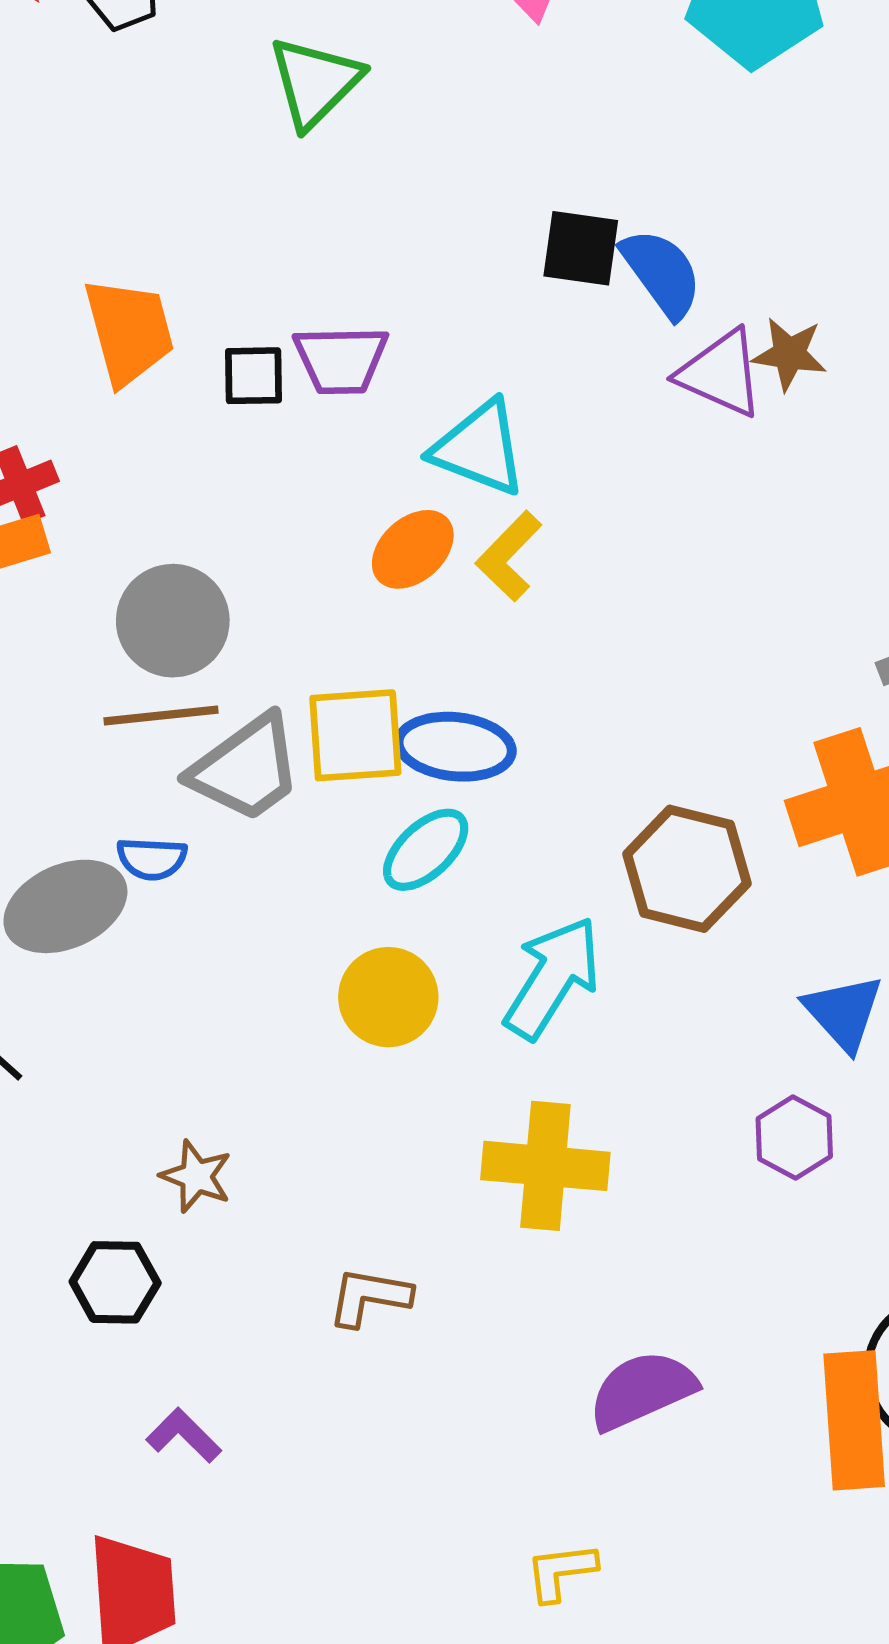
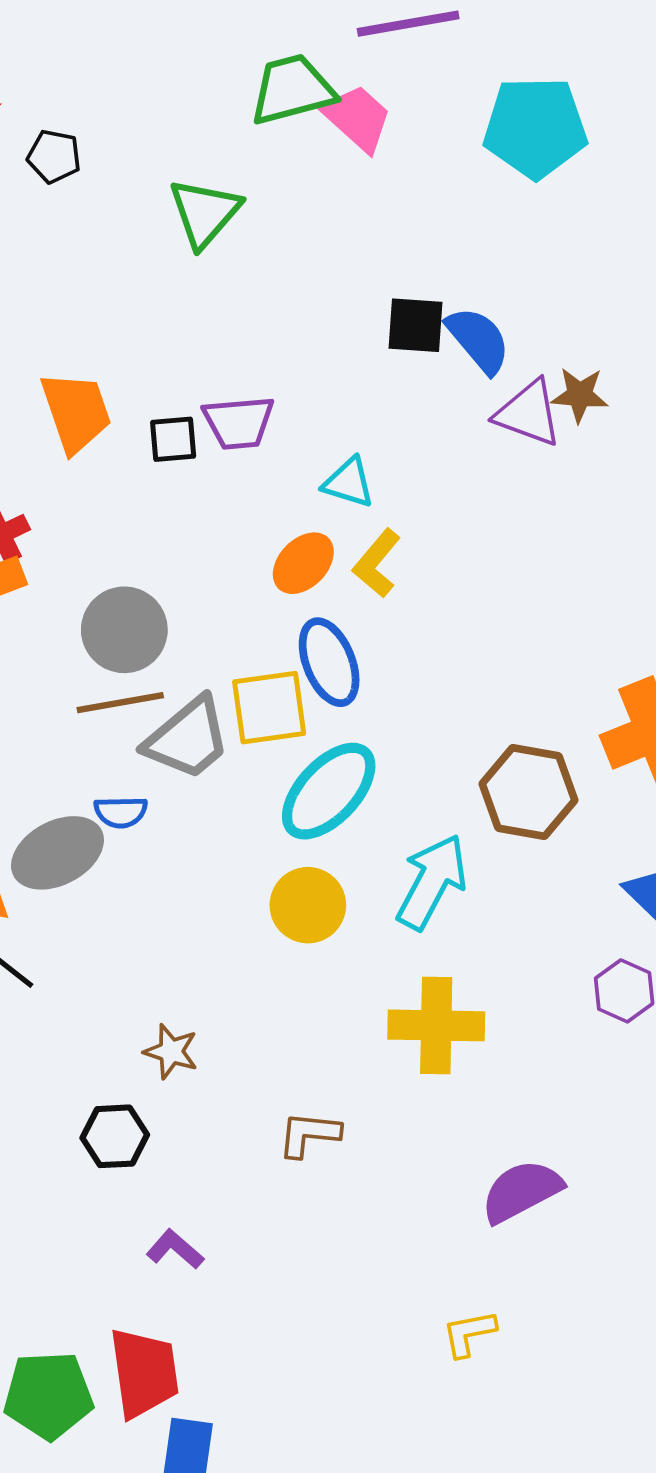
cyan triangle: (479, 448) -> (349, 483), size x0.7
blue ellipse: (455, 747) -> (329, 662), moved, turned 66
cyan ellipse: (426, 850) -> (329, 791), size x1.5

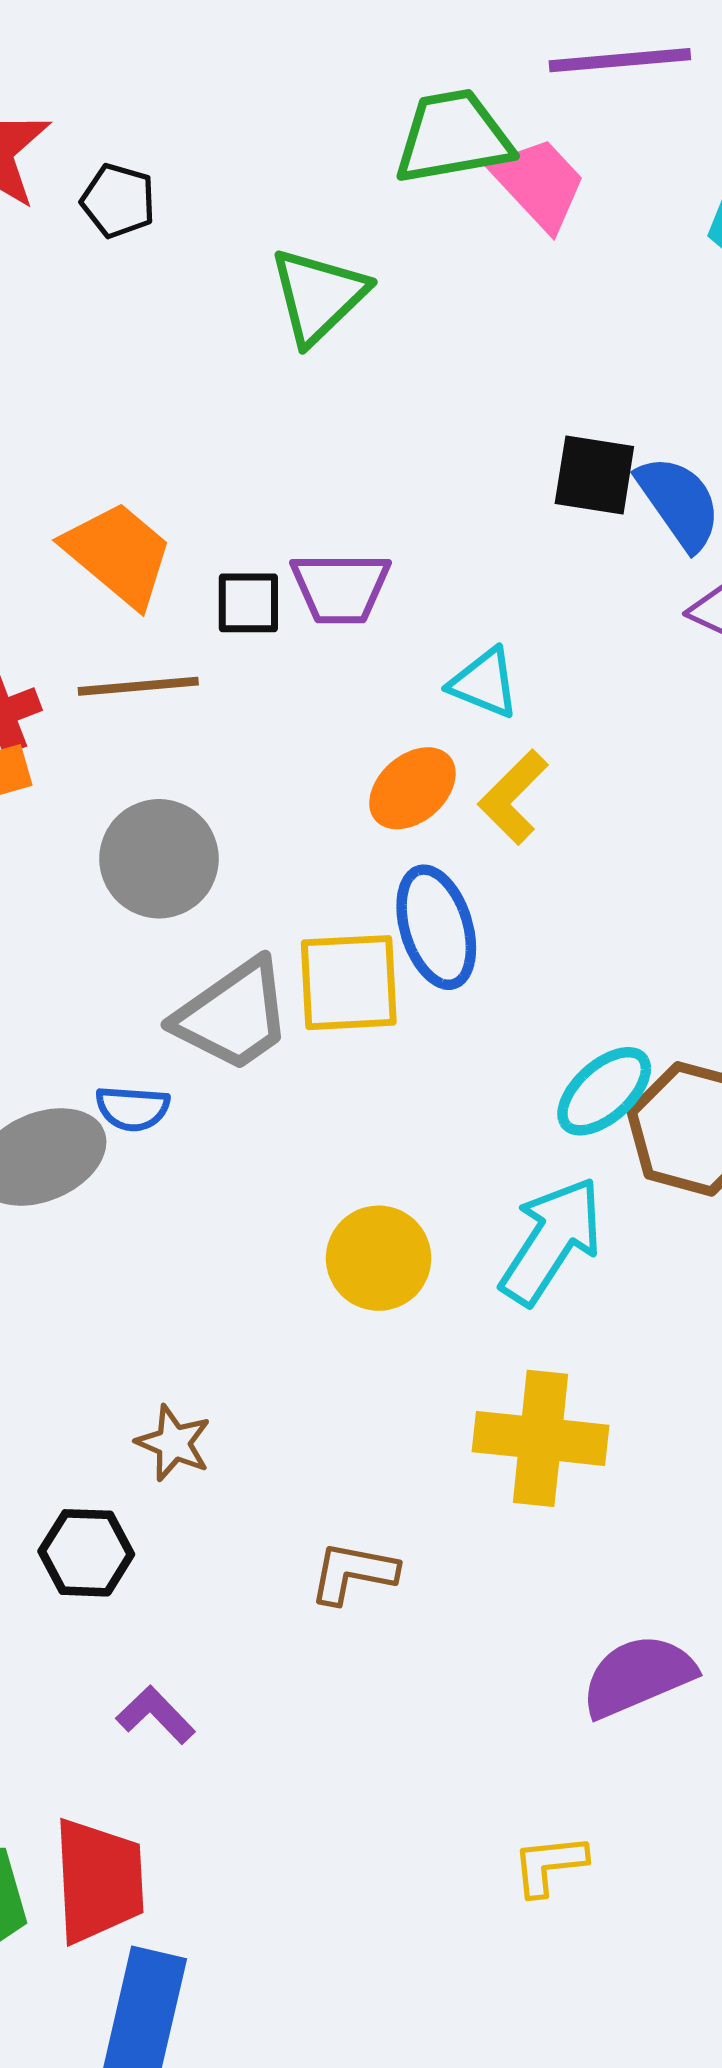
orange trapezoid: (76, 412) -> (118, 554), turned -36
brown line: (120, 703) -> (138, 686), moved
cyan ellipse: (329, 791) -> (604, 1091), moved, size x0.7

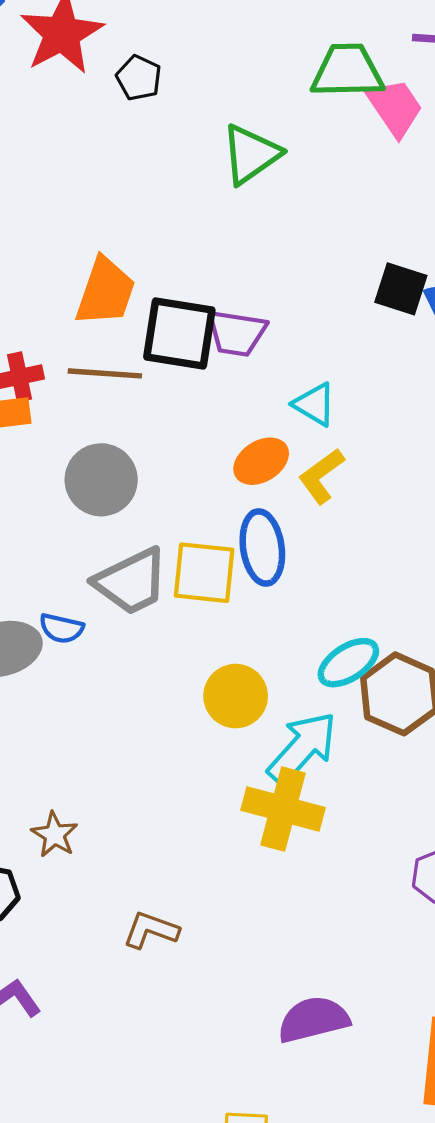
orange trapezoid: (118, 554) -> (105, 292), turned 60
black square: (248, 603) -> (179, 334), size x1.8
yellow circle: (379, 1258) -> (236, 696), moved
yellow cross: (541, 1438) -> (283, 809), moved

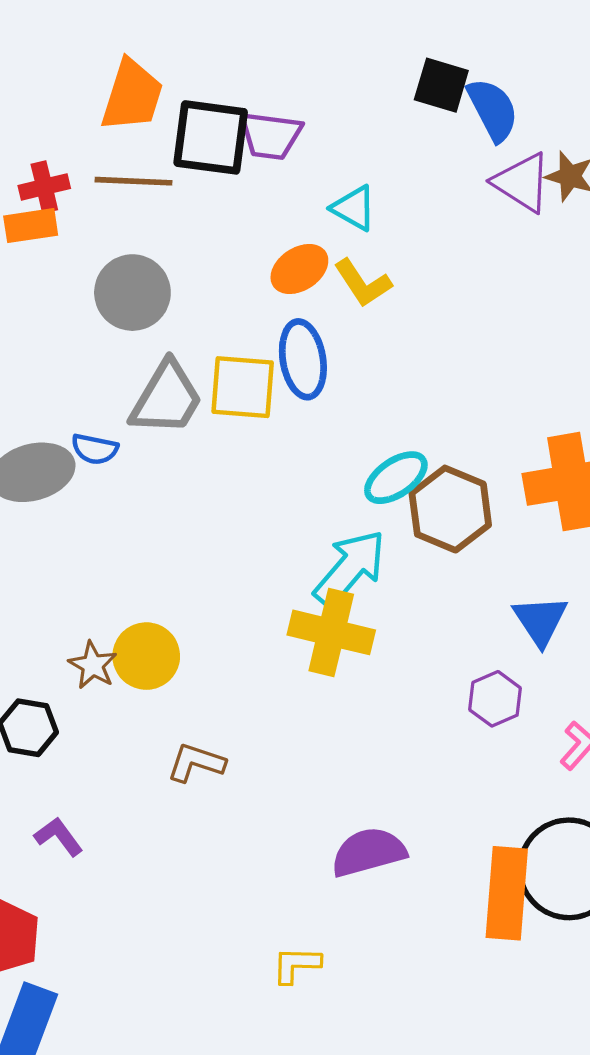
yellow L-shape: (321, 476) -> (363, 283), turned -86
gray trapezoid: (131, 582) -> (167, 398), turned -32
yellow circle: (236, 696) -> (146, 656), moved

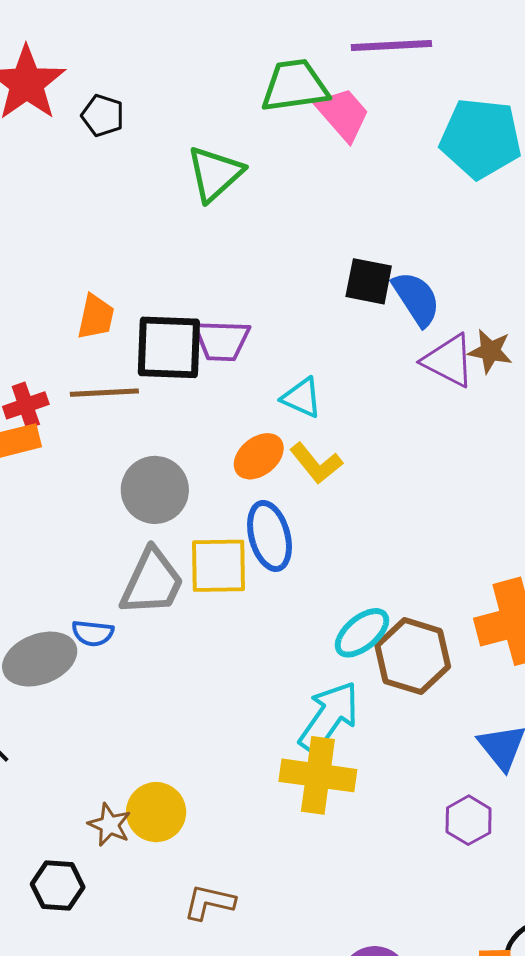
orange trapezoid: (132, 95) -> (96, 317), size x0.7
gray circle: (132, 293) -> (155, 490), moved

